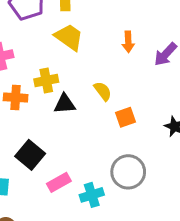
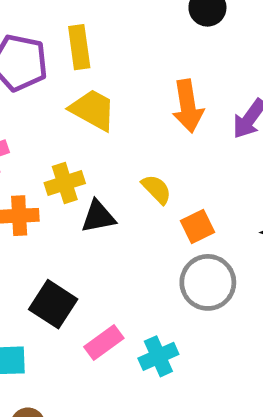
orange arrow: (128, 42) -> (188, 106), size x1.5
gray circle: (128, 172) -> (208, 282), moved

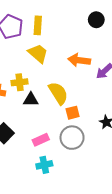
orange arrow: (188, 106) -> (79, 60), turned 95
yellow semicircle: (156, 189) -> (58, 93), size x1.6
pink rectangle: (104, 342) -> (41, 140), moved

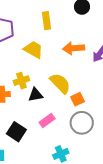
yellow rectangle: (38, 25) -> (47, 21), moved
pink rectangle: (41, 140) -> (47, 120), moved

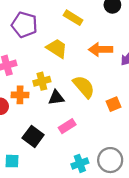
yellow rectangle: (47, 21) -> (73, 18), turned -54
orange square: (77, 99) -> (114, 104), moved
gray circle: (82, 123) -> (110, 160), moved

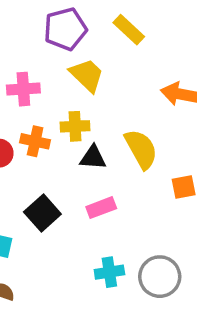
yellow rectangle: (73, 18) -> (129, 30), moved
purple pentagon: (24, 25) -> (65, 29), turned 30
yellow trapezoid: (57, 48) -> (87, 75), moved

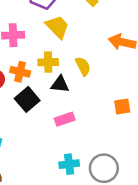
yellow semicircle: (141, 149) -> (83, 66), moved, size x0.7
black square: (42, 213) -> (27, 99), moved

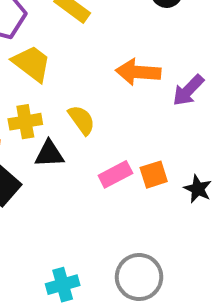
pink rectangle: (65, 119) -> (115, 174), moved
cyan cross: (69, 164) -> (63, 285), moved

